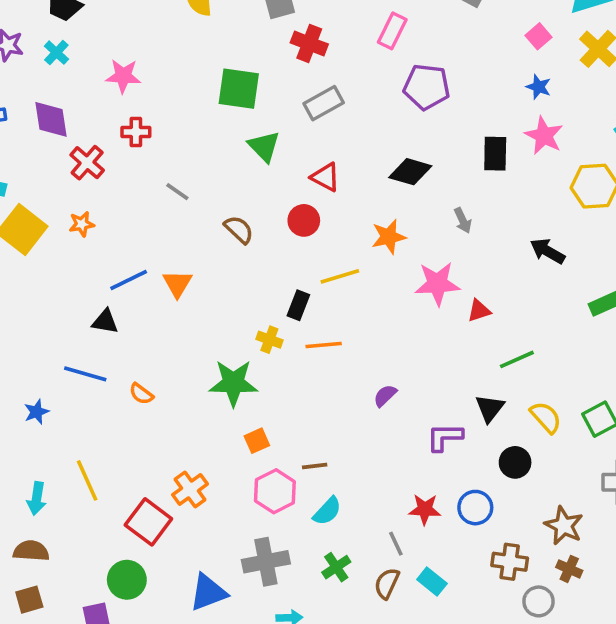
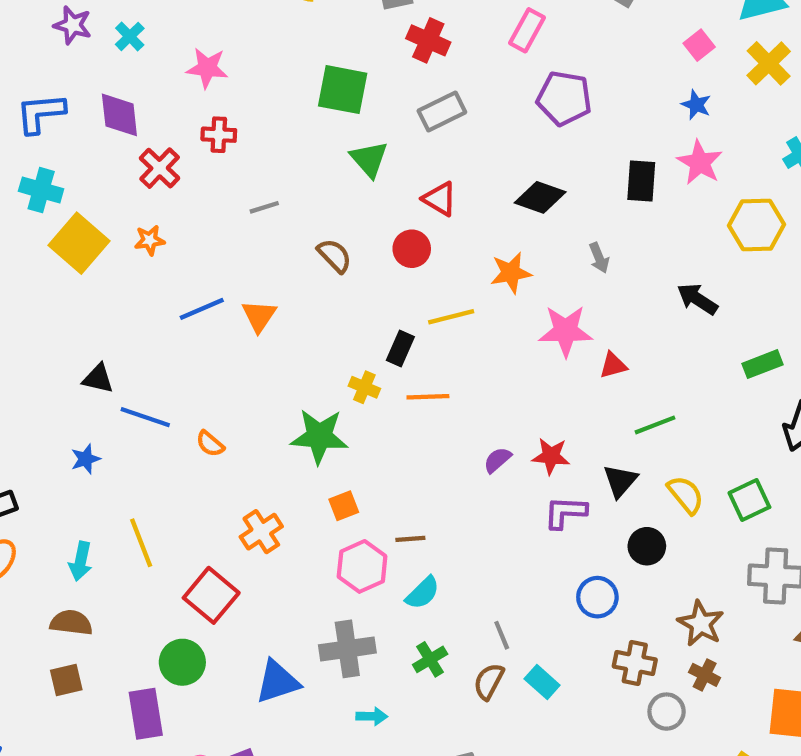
gray line: (177, 192) -> (264, 207), turned -55
black triangle: (105, 322) -> (98, 379), moved
orange cross: (190, 489) -> (261, 532), moved
red star: (425, 509) -> (551, 456), moved

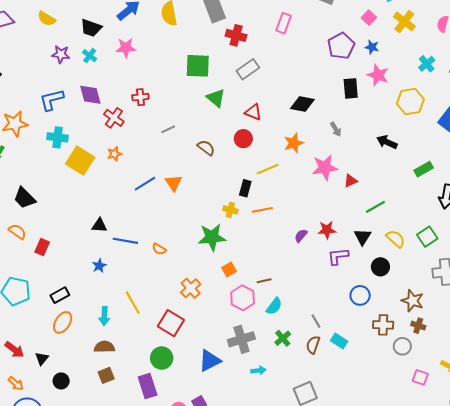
pink star: (207, 68) -> (126, 48), moved
purple pentagon: (564, 98) -> (341, 46), moved, turned -30

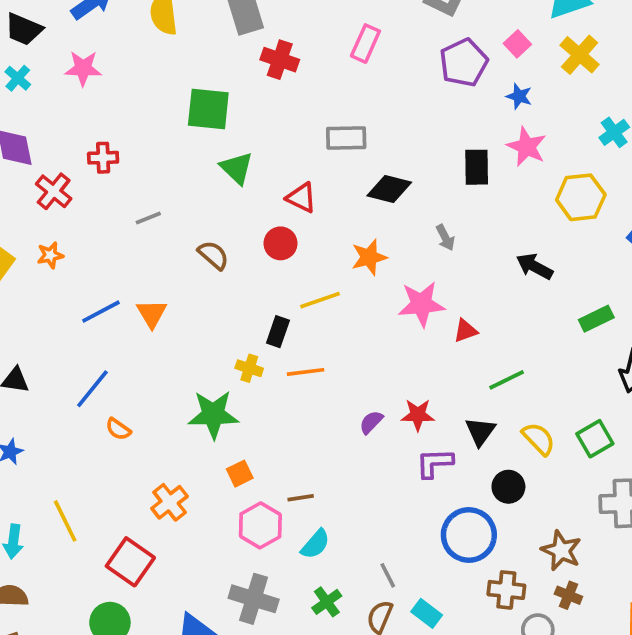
purple pentagon: (341, 46) -> (464, 63), moved
gray rectangle: (248, 69) -> (346, 138), moved, turned 30
blue line: (125, 241) -> (92, 389), moved, turned -65
blue circle: (360, 295) -> (469, 535), size x1.5
gray cross: (241, 339) -> (254, 599), turned 30

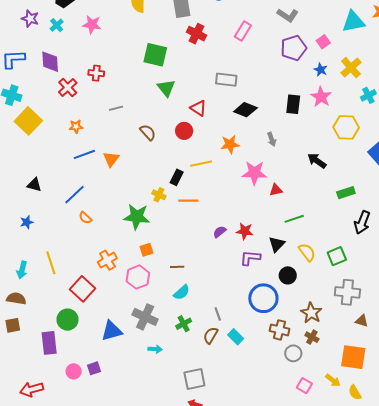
yellow cross: (580, 55) -> (351, 68), moved
orange star: (50, 255) -> (76, 126), moved
pink hexagon: (260, 525) -> (138, 277), moved

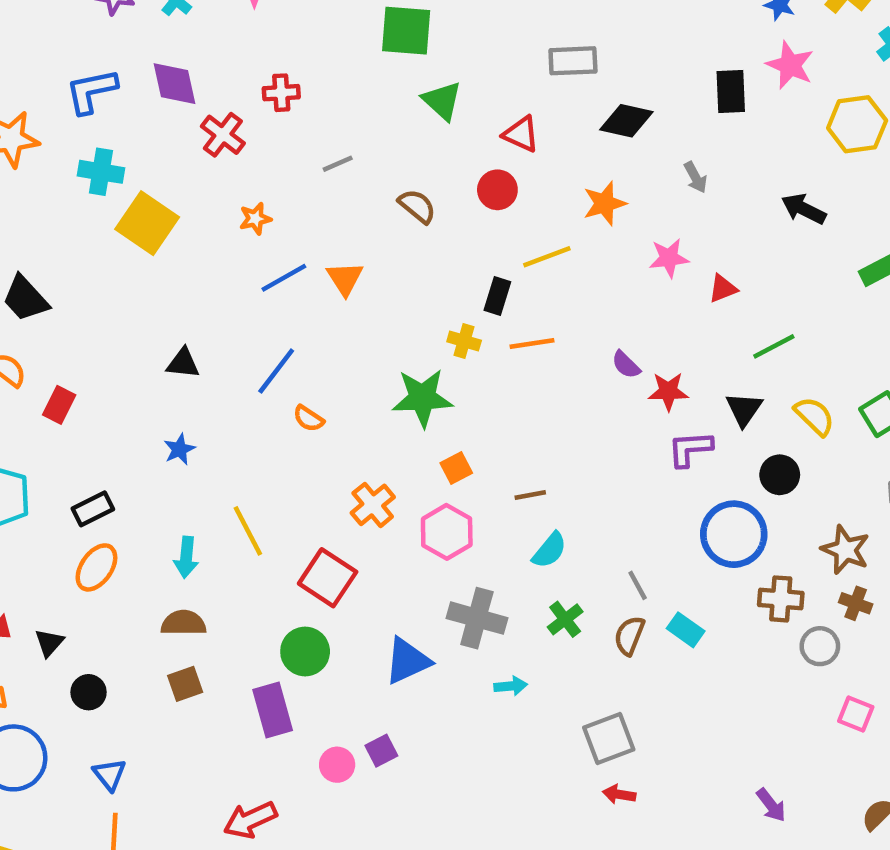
pink star: (254, 173) -> (669, 258), size x0.7
purple semicircle: (220, 232) -> (626, 365), moved, turned -88

